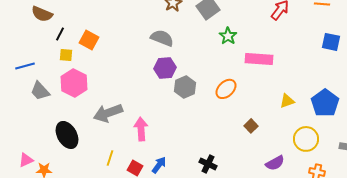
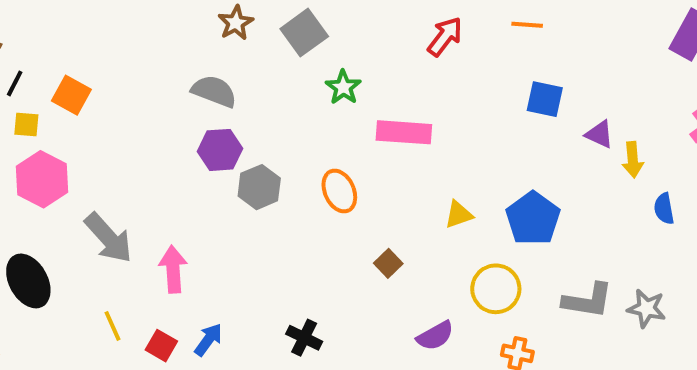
orange ellipse: (226, 89) -> (339, 191), turned -70
gray arrow: (108, 113) -> (109, 238), turned -112
yellow line: (110, 158) -> (112, 326), turned -42

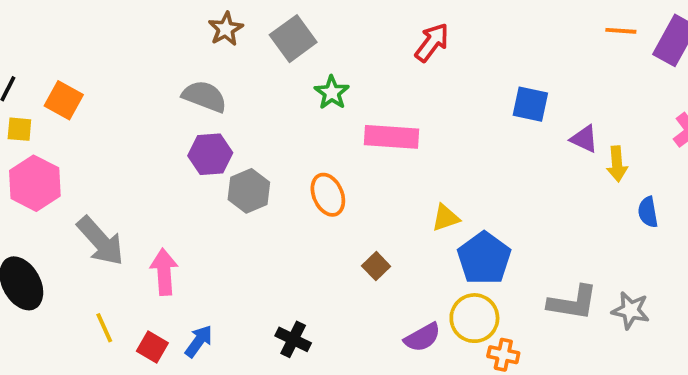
orange line: (527, 25) -> (621, 31), moved
blue pentagon: (533, 218) -> (484, 258), moved
yellow circle: (496, 289) -> (474, 318), moved

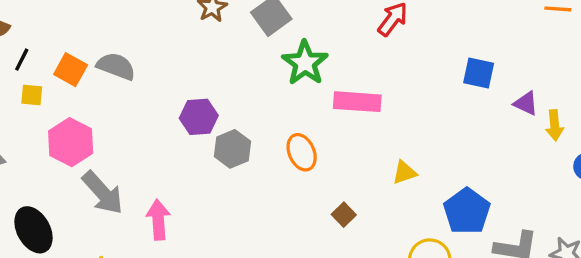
green star: (332, 93) -> (305, 63), size x1.5
gray semicircle: (205, 96) -> (116, 66), moved
pink hexagon: (35, 183) -> (71, 142), moved
blue pentagon: (484, 258) -> (467, 211), moved

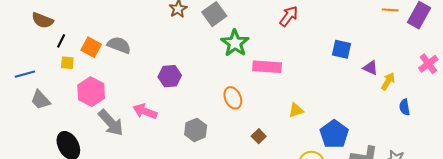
yellow arrow: (555, 125) -> (388, 81), turned -144
gray hexagon: (232, 149) -> (196, 130), moved
pink arrow: (158, 220) -> (145, 111), moved, turned -65

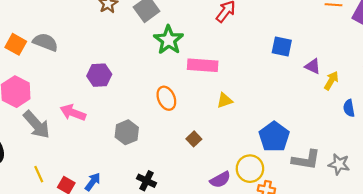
yellow triangle: (296, 110) -> (225, 100), moved

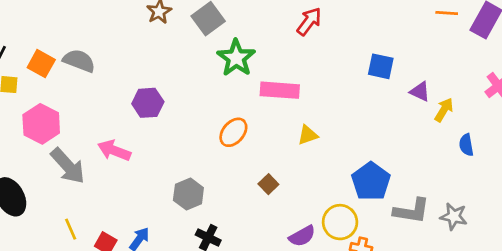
orange ellipse: (166, 98) -> (233, 132), turned 65
gray hexagon: (127, 132) -> (188, 194), moved

